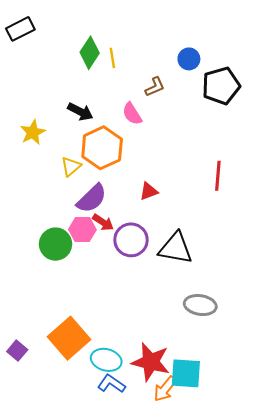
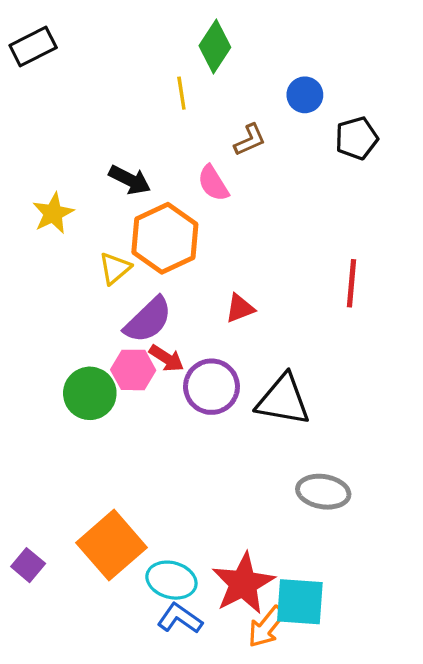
green diamond: (90, 53) -> (215, 47), moved
black pentagon: (221, 86) -> (357, 138), size x0.7
red star: (151, 362) -> (243, 583), turned 30

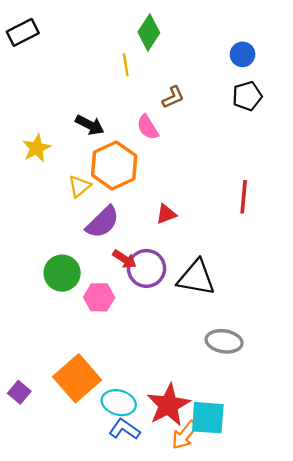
blue circle: (305, 95) -> (243, 54), moved
red arrow: (166, 358) -> (125, 259), moved
pink hexagon: (133, 370) -> (99, 297), moved

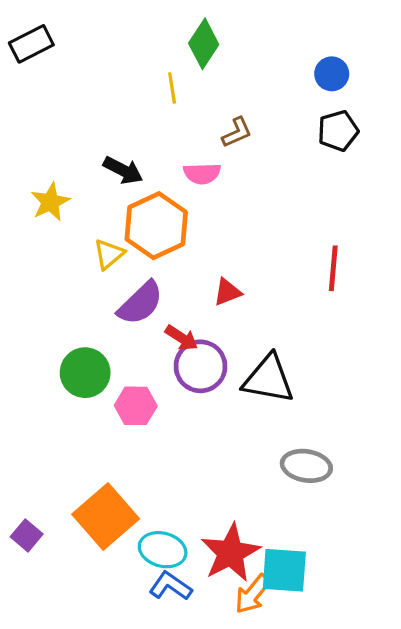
pink semicircle: (148, 127) -> (202, 173), turned -60
red arrow: (125, 259) -> (182, 338), moved

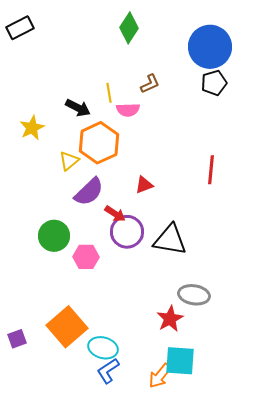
blue circle: (332, 74) -> (210, 47), size x2.0
yellow line: (172, 88) -> (109, 93), moved
purple square: (27, 535) -> (17, 339), turned 30
red star: (231, 553) -> (170, 319), moved, size x0.7
blue L-shape: (170, 586) -> (108, 371), turned -68

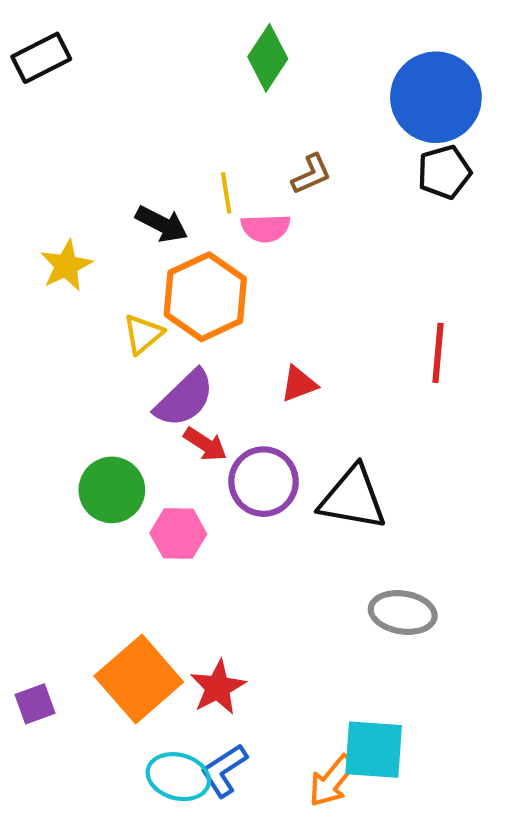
red arrow: (115, 214) -> (205, 444), moved
red star: (170, 319) -> (218, 687), moved
cyan ellipse: (103, 348) -> (178, 777), moved

